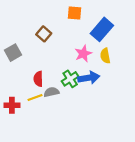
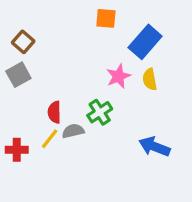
brown square: (44, 34) -> (23, 42), moved
blue arrow: (89, 78) -> (154, 147), moved, turned -150
yellow line: (35, 98) -> (50, 139), turned -32

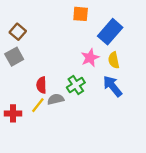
blue arrow: (154, 147) -> (113, 86), moved, turned 30

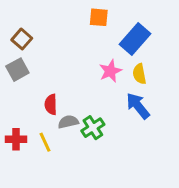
green cross: (76, 85) -> (93, 128), moved
yellow line: (38, 105) -> (45, 142), moved, turned -63

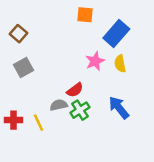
gray square: (17, 70) -> (24, 67), moved
red semicircle: (51, 104) -> (75, 90), moved, turned -126
blue arrow: (138, 106) -> (119, 108), moved

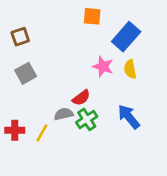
brown square: (18, 34) -> (20, 37), turned 30
pink star: (95, 61) -> (103, 67), turned -30
yellow line: (39, 123) -> (42, 133), turned 54

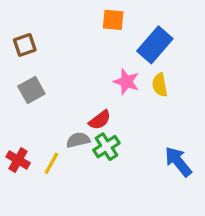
blue arrow: (129, 117) -> (178, 162), moved
red cross: (15, 130) -> (18, 160), turned 30

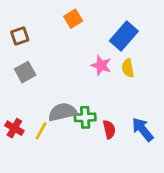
orange square: (113, 20) -> (73, 19), moved, turned -36
red semicircle: (100, 120) -> (109, 129), moved, turned -66
gray semicircle: (78, 140) -> (62, 112), size x1.5
green cross: (106, 147) -> (85, 117), turned 30

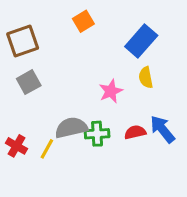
brown square: (20, 36) -> (23, 41), size x1.5
pink star: (101, 65) -> (111, 91), moved, turned 30
red semicircle: (109, 129) -> (135, 132), moved, turned -90
blue arrow: (143, 129) -> (162, 129), moved

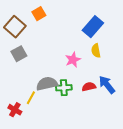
orange square: (83, 21) -> (39, 14), moved
brown square: (23, 41) -> (15, 27), turned -30
red cross: (17, 146) -> (15, 110), moved

